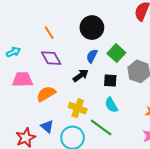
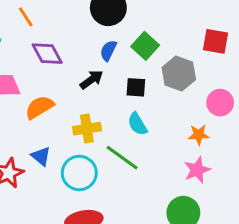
orange line: (49, 33) -> (26, 17), moved
yellow cross: (78, 108) -> (87, 129), turned -30

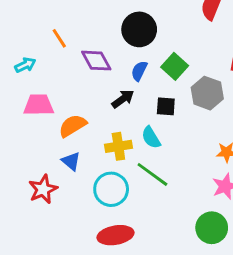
purple diamond: (47, 54) -> (96, 61), moved
cyan semicircle: (137, 124) -> (151, 137), moved
blue triangle: (41, 156) -> (71, 161), moved

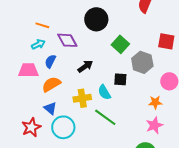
orange line: (59, 38) -> (42, 25), turned -40
cyan arrow: (25, 65) -> (38, 44), moved
blue semicircle: (139, 71) -> (50, 61), moved
black square: (166, 106) -> (120, 79), moved
cyan circle: (111, 189) -> (63, 127), moved

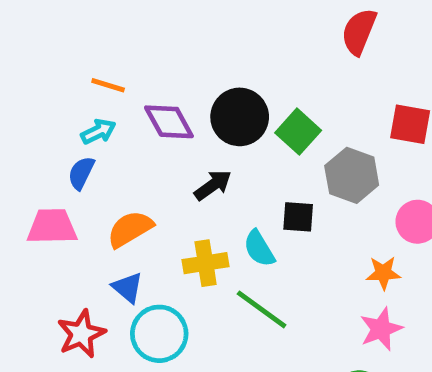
black circle: (96, 19) -> (240, 117), moved
blue semicircle: (50, 61) -> (81, 173), moved
pink trapezoid: (28, 70) -> (52, 227), moved

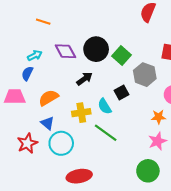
orange line: (108, 85) -> (43, 22), moved
black square: (298, 217) -> (121, 93), turned -32

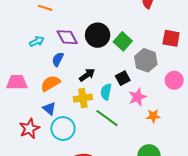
blue semicircle: (27, 73) -> (58, 59), moved
black arrow: (84, 79) -> (87, 75), moved
cyan semicircle: (105, 106) -> (106, 92), turned 42
orange star: (159, 117) -> (153, 116), moved
pink star: (157, 141) -> (137, 97), moved

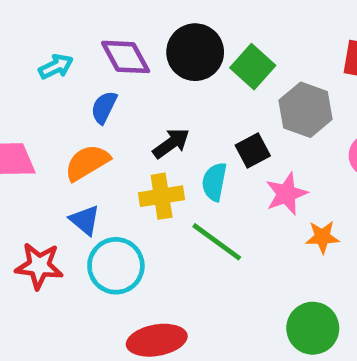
red star: (29, 129) -> (39, 266), turned 30

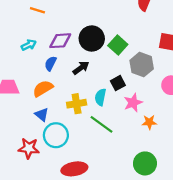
purple diamond: (126, 57) -> (60, 41), turned -65
black arrow: (171, 143) -> (81, 68), moved
red star: (39, 266) -> (29, 148), moved

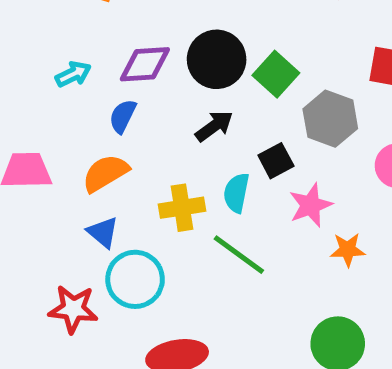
black arrow: (81, 68) -> (214, 126), moved

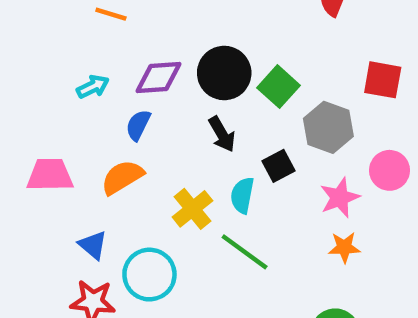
black arrow: (214, 126) -> (222, 134), turned 96
pink star: (311, 205) -> (340, 198), moved
yellow cross: (182, 208) -> (192, 209), turned -30
blue triangle: (103, 232) -> (93, 245), moved

